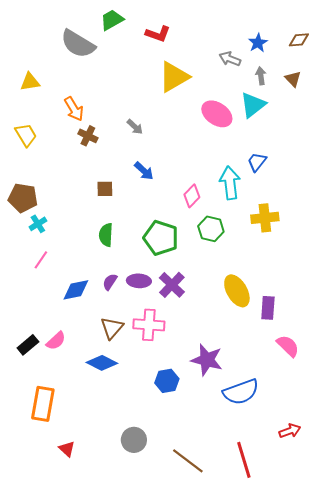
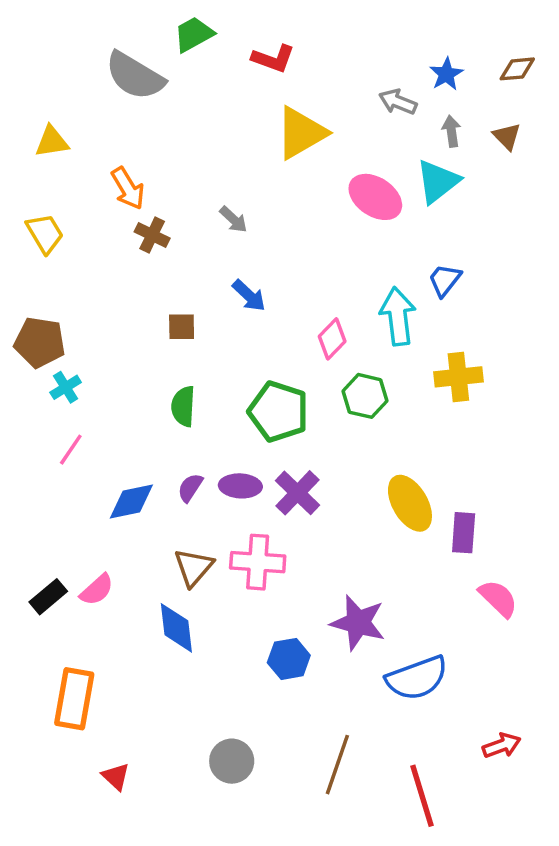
blue diamond: (102, 363) -> (176, 628), turned 56
brown line: (188, 461) -> (337, 765), moved, turned 72

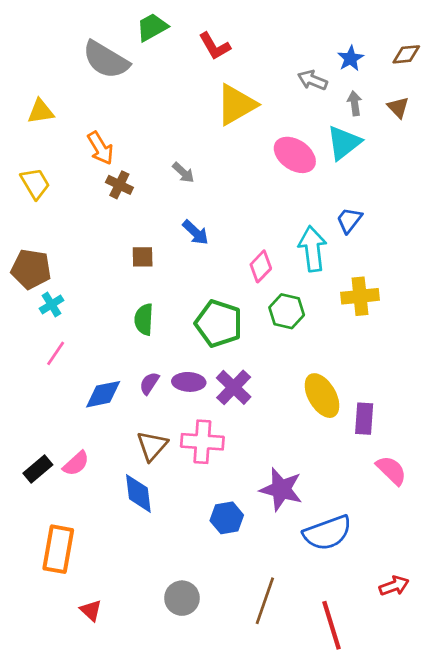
red L-shape: (273, 59) -> (215, 46), turned 40

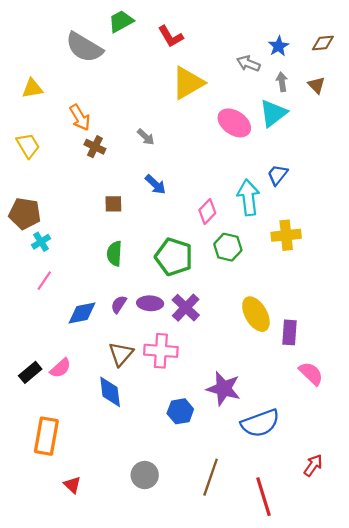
red arrow: (394, 586) -> (313, 465), turned -35

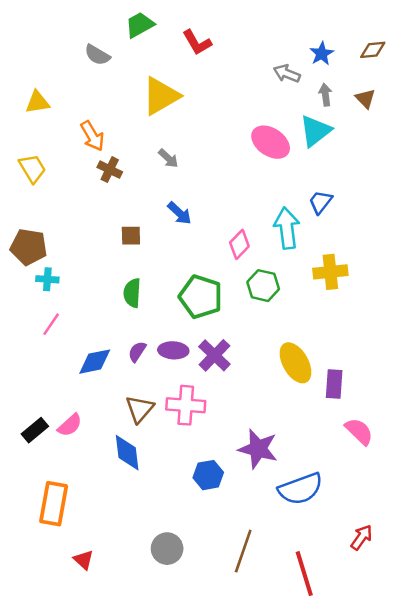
gray semicircle: (84, 47) -> (97, 55), size x0.6
yellow triangle: (188, 83) -> (161, 96), moved
cyan cross: (41, 242) -> (47, 279), turned 36

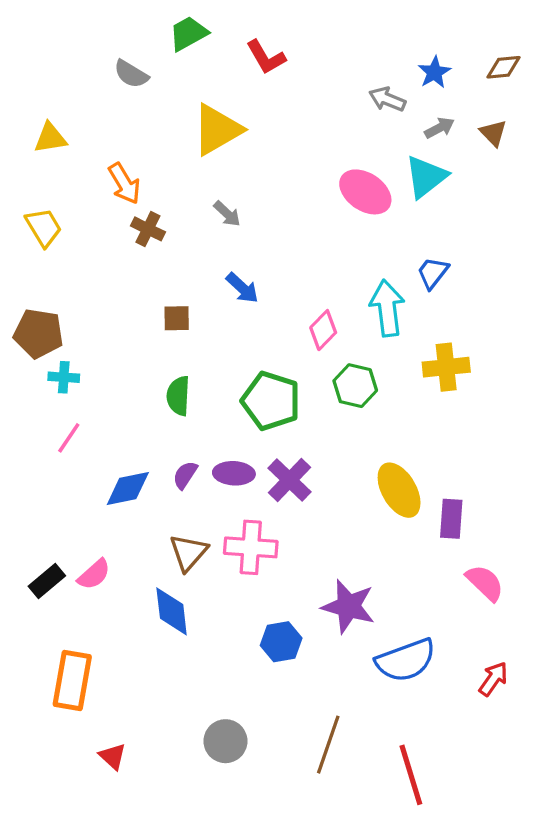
gray arrow: (325, 95) -> (439, 128), turned 70
red arrow: (362, 537) -> (493, 679), moved

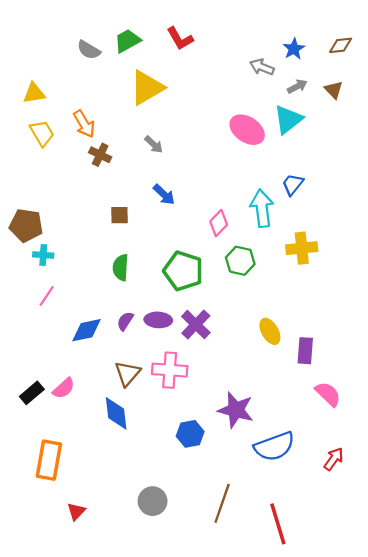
green trapezoid: (188, 34) -> (127, 41), moved
yellow trapezoid: (44, 227) -> (42, 133), moved
yellow ellipse: (399, 490) -> (270, 331), size x0.7
red triangle: (113, 756) -> (76, 511), turned 30

